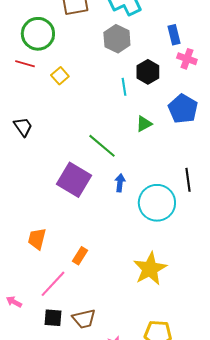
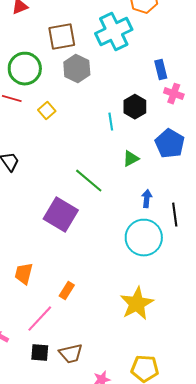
gray hexagon: (117, 39) -> (77, 69), moved
blue arrow: (120, 183) -> (147, 199), moved

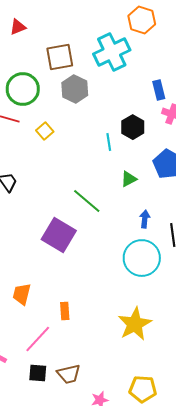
orange rectangle: (67, 291) -> (65, 311), turned -36

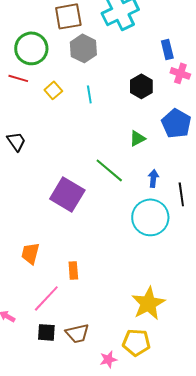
cyan line: (109, 142) -> (89, 94), moved
green line: (87, 201) -> (109, 170), moved
yellow star: (135, 324) -> (148, 303), moved
yellow pentagon: (143, 389) -> (136, 342), moved

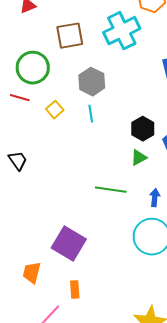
gray hexagon: (83, 48) -> (92, 82), moved
black hexagon: (141, 86) -> (143, 129), moved
green line: (109, 170) -> (111, 190), turned -32
purple square: (67, 194) -> (69, 244), moved

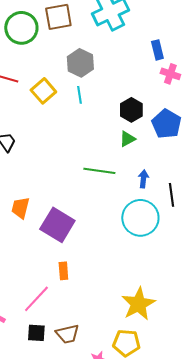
green circle: (33, 68) -> (21, 28), moved
yellow square: (55, 110) -> (43, 91), size x1.4
orange trapezoid: (32, 273) -> (20, 208), moved

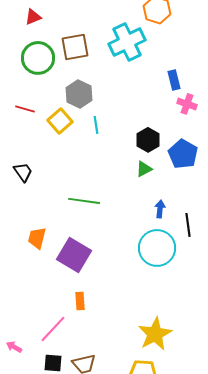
gray hexagon: (80, 63) -> (79, 94), moved
green line: (99, 171) -> (84, 201), moved

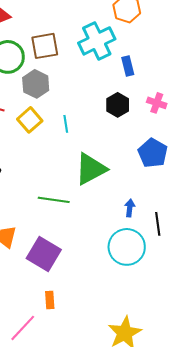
blue rectangle: (174, 80) -> (128, 66), moved
gray hexagon: (79, 94) -> (36, 84), moved
black hexagon: (148, 140) -> (118, 105), moved
green triangle: (144, 169) -> (91, 169), moved, size x2.0

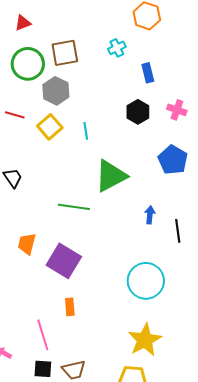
cyan cross: (97, 41) -> (117, 48), size x0.5
cyan circle: (127, 247) -> (146, 281), moved
pink line: (23, 328) -> (43, 335), turned -60

